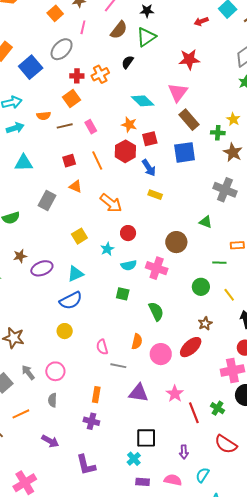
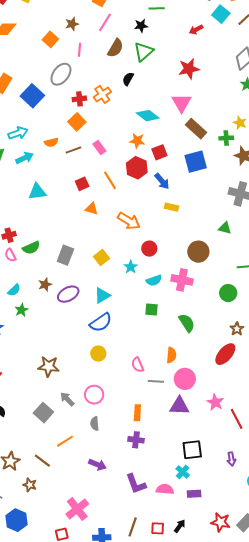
gray rectangle: (47, 201) -> (65, 255), moved
pink circle: (161, 354) -> (185, 379), moved
pink semicircle: (173, 480) -> (165, 489), moved

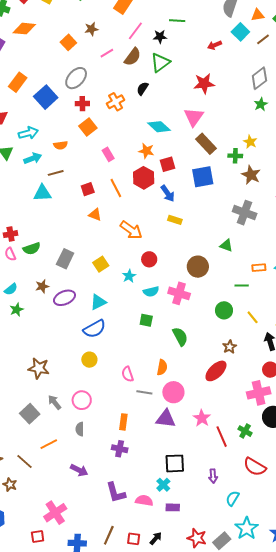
pink line: (105, 22) -> (135, 31), moved
pink line: (79, 50) -> (107, 53), moved, turned 48
red cross: (79, 99) -> (82, 104), moved
brown line: (73, 150) -> (56, 173), moved

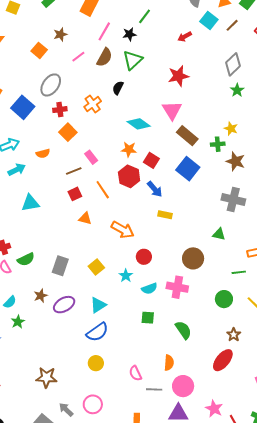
green line: (177, 21) -> (145, 16), turned -49
red square: (168, 164) -> (151, 160), turned -35
brown line: (56, 173) -> (74, 171), moved
blue square: (203, 177) -> (188, 169), turned -35

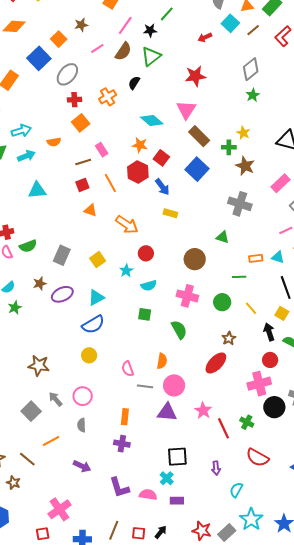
blue square: (23, 107) -> (39, 58), moved
pink cross: (177, 287) -> (187, 296), moved

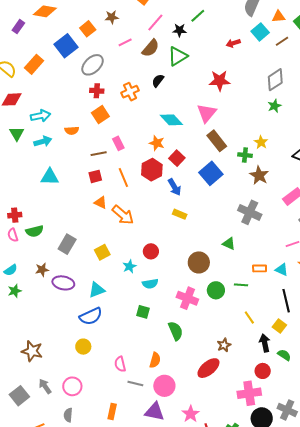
orange arrow: (127, 225) -> (123, 215), moved
purple ellipse: (62, 294) -> (63, 283), turned 30
green circle: (222, 302) -> (216, 290), moved

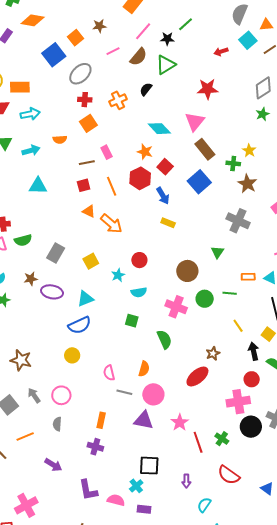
orange rectangle: (34, 64) -> (20, 87), moved, turned 48
cyan arrow: (41, 116) -> (30, 114), moved
green triangle: (229, 244) -> (217, 252), turned 40

